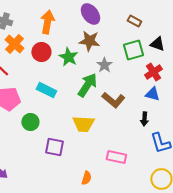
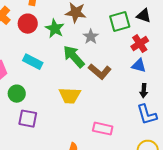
green arrow: (87, 85) -> (74, 57), turned -75
black arrow: (144, 119) -> (144, 91), moved
purple square: (54, 147) -> (28, 119), moved

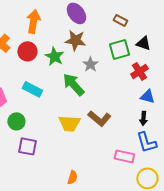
blue triangle: (139, 66) -> (147, 96), moved
brown L-shape: (100, 72) -> (99, 118), moved
pink rectangle: (103, 129) -> (124, 156), moved

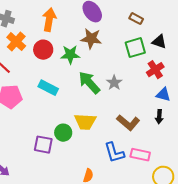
green star: (54, 56) -> (70, 55), turned -30
gray star: (90, 64) -> (114, 83), moved
brown L-shape: (99, 118) -> (128, 123), moved
green circle: (16, 121) -> (63, 133), moved
blue L-shape: (146, 142) -> (114, 153), moved

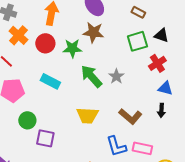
green circle: (63, 133) -> (27, 120), moved

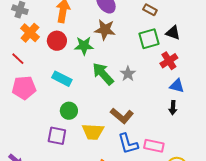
yellow trapezoid: (87, 115) -> (93, 132), moved
brown L-shape: (130, 116) -> (122, 116), moved
green circle: (27, 120) -> (69, 111), moved

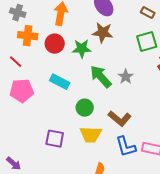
orange cross: (30, 33) -> (28, 36), turned -36
green circle: (69, 111) -> (85, 108), moved

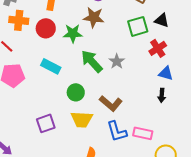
purple square: (55, 139) -> (46, 123), turned -30

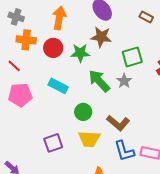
green square: (138, 26) -> (132, 57), moved

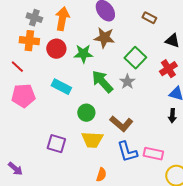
gray cross: (16, 17) -> (34, 18), moved
green square: (132, 57) -> (135, 58), turned -30
purple square: (53, 143) -> (56, 144), turned 36

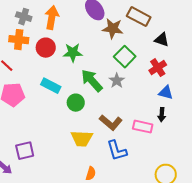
brown rectangle: (149, 18) -> (139, 17), size x1.6
brown star: (104, 38) -> (113, 29), moved
green circle: (86, 113) -> (76, 103), moved
purple square: (56, 144) -> (25, 151), moved, turned -30
pink rectangle: (153, 154) -> (143, 127), moved

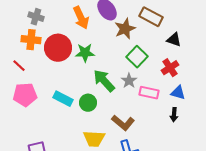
orange arrow: (52, 18) -> (81, 18), moved, turned 145
brown star: (113, 29) -> (125, 29), turned -30
red circle: (46, 48) -> (58, 48), size x1.4
cyan rectangle: (51, 86) -> (63, 99), moved
pink rectangle: (143, 127) -> (149, 93), moved

